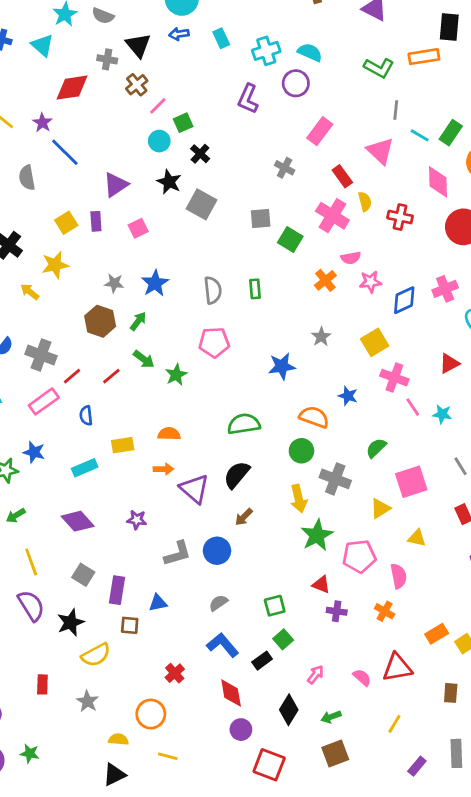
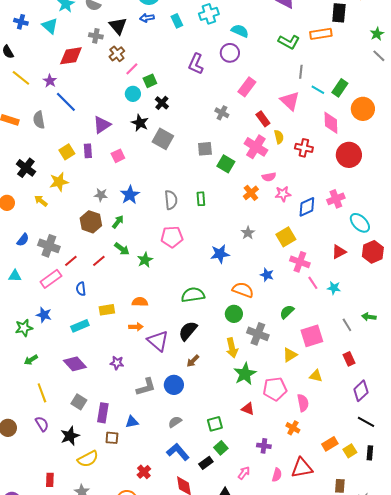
cyan cross: (266, 51) -> (209, 14), moved
purple semicircle: (31, 606) -> (42, 424), size x0.7
purple cross: (337, 611) -> (264, 446), moved
pink semicircle: (362, 677) -> (277, 475), turned 64

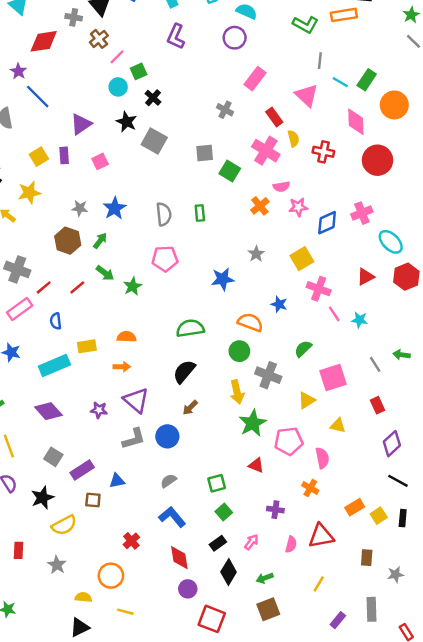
purple L-shape: (196, 64) -> (176, 37), moved
cyan rectangle: (80, 326) -> (54, 366), size x1.4
purple triangle: (158, 341) -> (136, 400), moved
purple rectangle: (103, 413) -> (82, 470), turned 48
black rectangle: (206, 463) -> (218, 543), moved

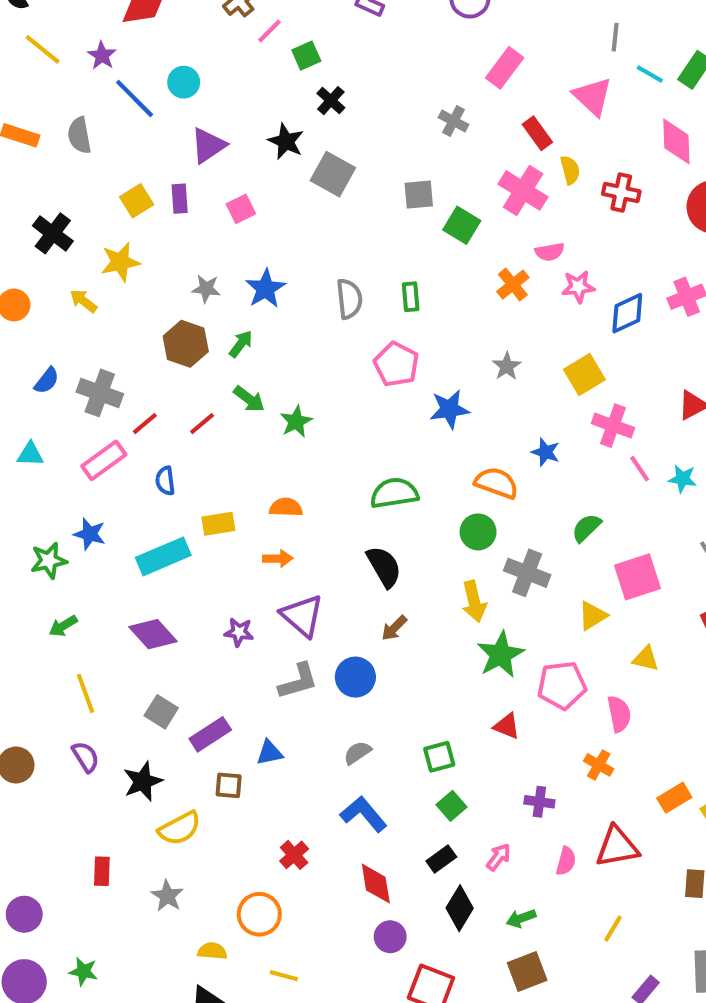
cyan circle: (118, 87) -> (184, 82), moved
pink pentagon: (165, 259) -> (396, 364), moved, turned 30
black semicircle: (184, 372) -> (384, 567), turned 110

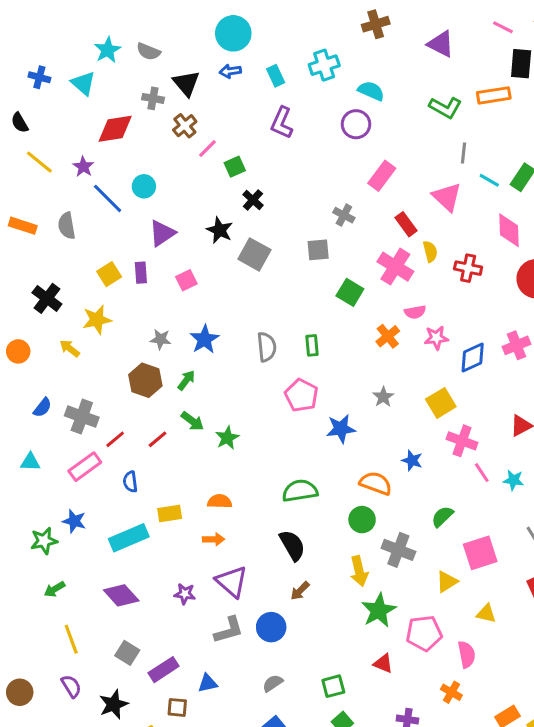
gray square: (419, 195) -> (318, 250), moved

